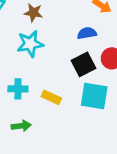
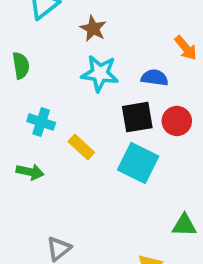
cyan star: (30, 44) -> (100, 73), moved

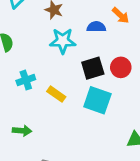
blue semicircle: (155, 78) -> (96, 27), moved
cyan cross: (41, 122) -> (26, 80), turned -30
green arrow: (30, 172) -> (22, 131), moved

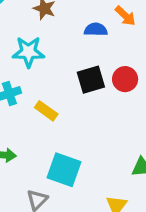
cyan star: (63, 41) -> (28, 52), moved
cyan square: (97, 100) -> (64, 170), moved

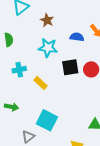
cyan star: (28, 52) -> (48, 48), moved

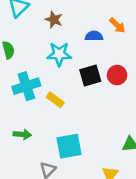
cyan cross: (19, 70) -> (26, 86), size x1.5
cyan square: (47, 120) -> (69, 146), turned -30

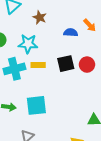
cyan star: (59, 54) -> (28, 44), moved
yellow rectangle: (55, 100) -> (38, 65), moved, turned -40
cyan square: (69, 146) -> (36, 105), moved

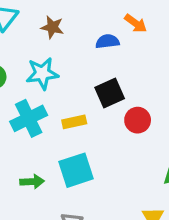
yellow rectangle: (38, 65) -> (74, 122), moved
red circle: (87, 65) -> (138, 120), moved

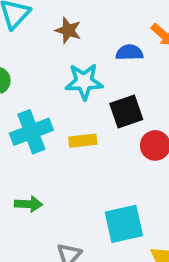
cyan star: (42, 73) -> (84, 82), moved
cyan square: (76, 170) -> (124, 224), moved

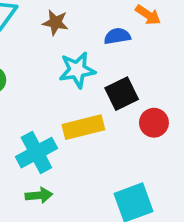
cyan cross: (31, 132) -> (36, 153), moved
yellow rectangle: (83, 141) -> (83, 127), size x1.5

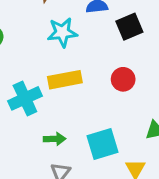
black square: (122, 94) -> (129, 27), moved
green arrow: (39, 195) -> (55, 139), moved

